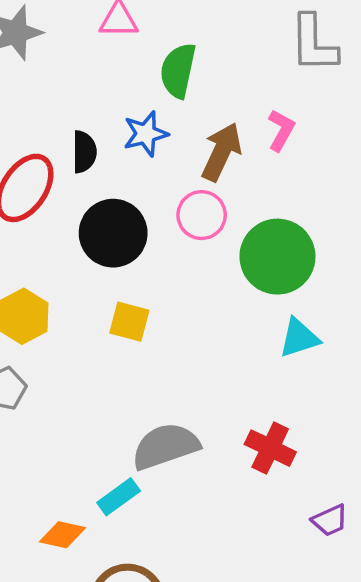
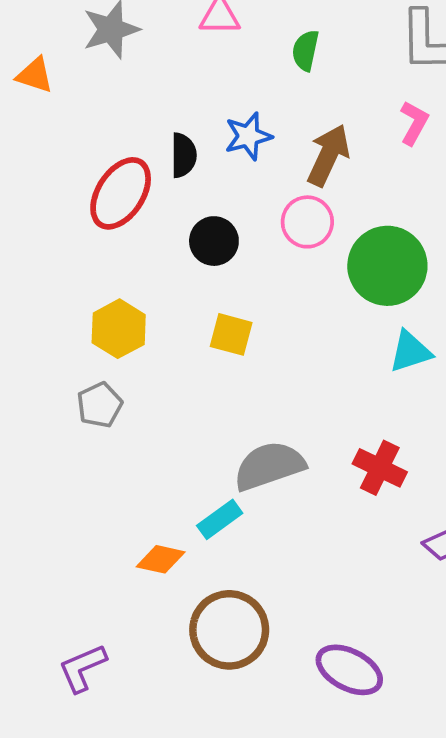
green semicircle: (178, 71) -> (305, 50), moved, size x0.7
pink L-shape: (281, 130) -> (414, 123), moved
black circle: (113, 233) -> (214, 241), size x0.7

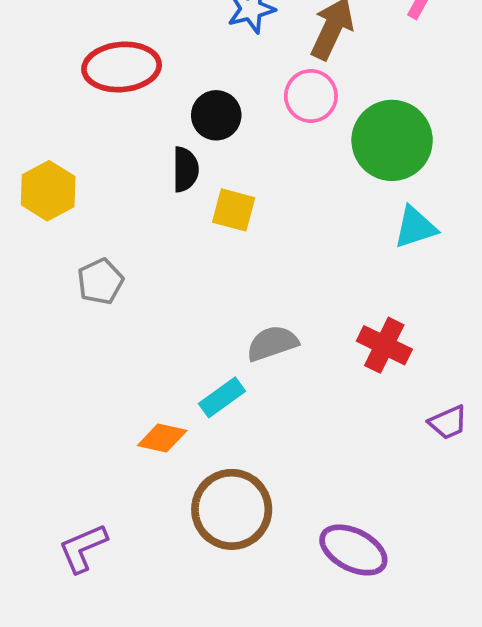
black semicircle: (183, 155) -> (185, 169), moved
red ellipse: (121, 193) -> (122, 67), turned 52
yellow hexagon: (119, 329) -> (48, 191), moved
gray semicircle: (269, 466) -> (272, 343), size x0.7

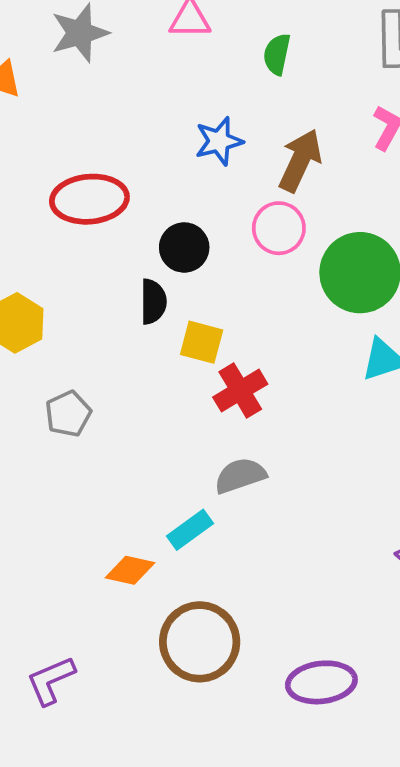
red cross: (384, 345) -> (240, 391), moved, turned 33
purple ellipse: (353, 550) -> (321, 682), turned -34

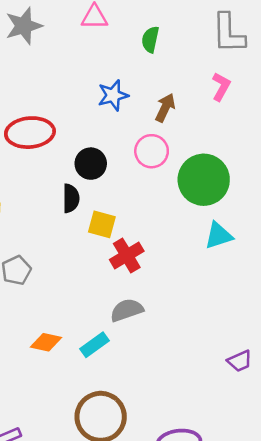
brown arrow: (300, 161) -> (165, 108), size x0.7
orange diamond: (130, 570) -> (46, 342), moved

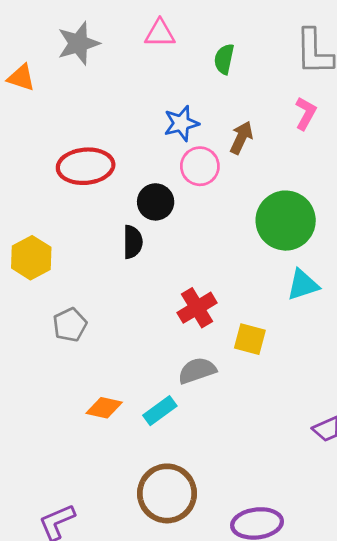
pink circle: (152, 151) -> (200, 166), moved
yellow square: (102, 224) -> (250, 339), moved

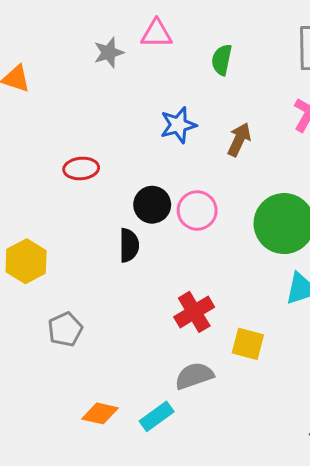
gray star: (78, 43) -> (109, 53), moved, size x0.7
red ellipse: (86, 166) -> (81, 168), size x0.6
pink circle: (200, 166) -> (197, 211), moved

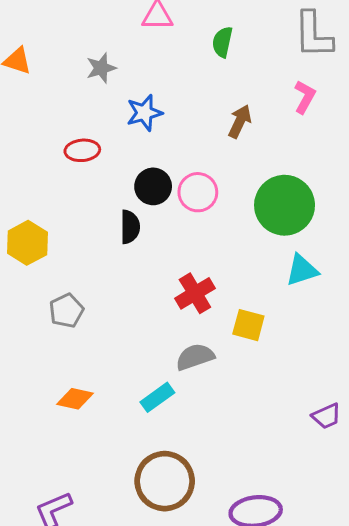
gray star: (109, 53) -> (101, 68), moved
blue star: (178, 125) -> (144, 113), moved
orange diamond: (100, 413) -> (75, 399), moved

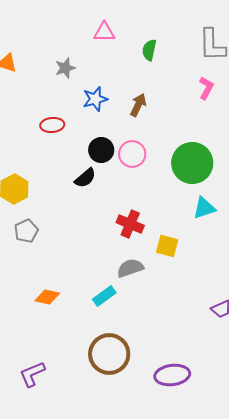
brown arrow: (240, 121) -> (138, 105), moved
black semicircle: (130, 227) -> (85, 178), turned 50
red cross: (195, 293) -> (130, 224), turned -36
gray pentagon: (66, 311) -> (26, 231), moved

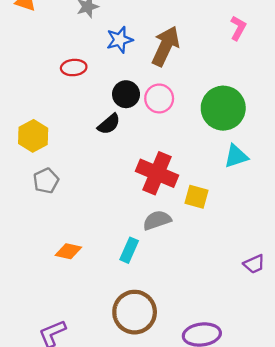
brown arrow: (138, 105) -> (166, 46), size x1.6
red cross: (130, 224) -> (157, 173), size x1.4
cyan rectangle: (104, 296) -> (129, 250), turned -30

